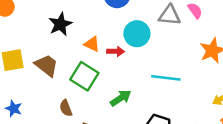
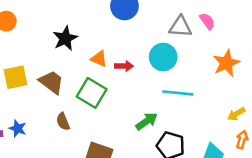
cyan circle: (137, 34) -> (163, 57), moved
green arrow: (121, 98) -> (147, 121), moved
brown semicircle: (66, 108) -> (63, 122), moved

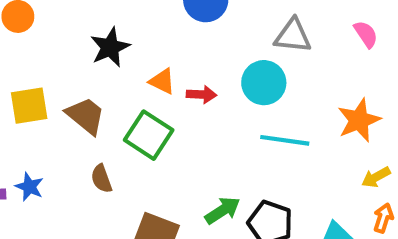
pink semicircle: (207, 21) -> (366, 34), moved
orange star: (226, 63) -> (359, 120), moved
green arrow: (147, 121) -> (223, 210), moved

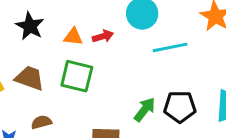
brown semicircle: (101, 179) -> (41, 122), moved, turned 114

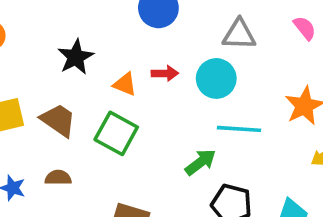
red arrow: (103, 36) -> (165, 73), moved
green arrow: (145, 110) -> (200, 162), moved

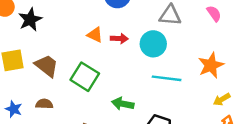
black star: (76, 57) -> (30, 20), moved
orange triangle: (125, 84) -> (95, 35), moved
green arrow: (200, 162) -> (123, 104), moved, turned -135

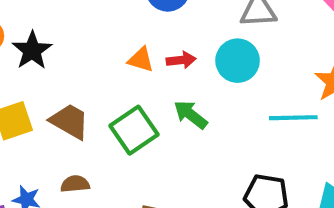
green square: (85, 77) -> (134, 130), turned 32
cyan line: (167, 78) -> (293, 118), moved
green arrow: (123, 104) -> (191, 115), moved, turned 35

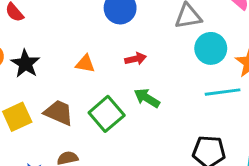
orange triangle: (141, 60) -> (85, 64), moved
cyan circle: (238, 61) -> (211, 48), moved

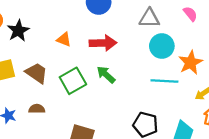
red arrow: (136, 59) -> (103, 43), size x1.6

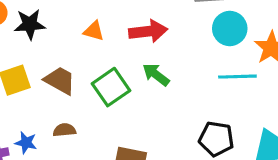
black star: (18, 31) -> (30, 24), turned 30

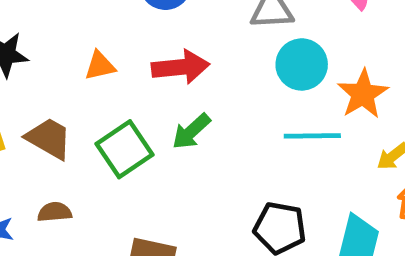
orange triangle: (94, 31) -> (100, 66), turned -30
green arrow: (156, 75) -> (191, 131), turned -80

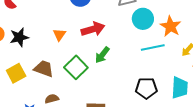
orange triangle: (100, 66) -> (59, 35), turned -32

